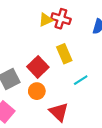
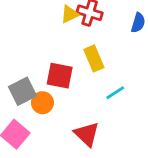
red square: (38, 67) -> (60, 76), turned -35
orange circle: (37, 91) -> (42, 103), moved

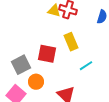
yellow triangle: (70, 14) -> (54, 11), turned 40
orange circle: (42, 103) -> (36, 82), moved

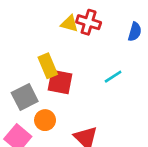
yellow rectangle: (71, 42) -> (48, 66), moved
cyan line: (86, 66) -> (113, 77), moved

